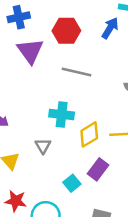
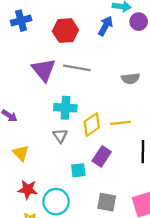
purple triangle: (30, 51) -> (44, 70), moved
gray triangle: (43, 146) -> (60, 136), moved
cyan square: (72, 183) -> (78, 170), turned 35

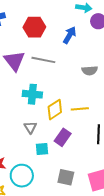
blue arrow: (105, 26) -> (70, 35), moved
gray triangle: (60, 136) -> (30, 127), moved

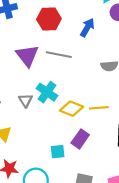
cyan cross: (32, 94) -> (47, 92), turned 30
yellow diamond: (55, 110) -> (72, 109), turned 55
gray triangle: (30, 127) -> (25, 100), moved

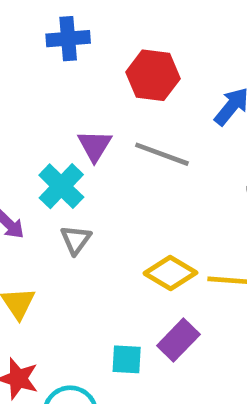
purple triangle: (27, 56) -> (95, 146), size x0.7
cyan cross: (47, 92) -> (61, 186), moved

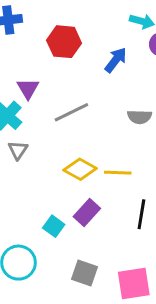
gray line: (162, 154) -> (71, 112), moved, turned -44
cyan square: (127, 359) -> (54, 226), turned 35

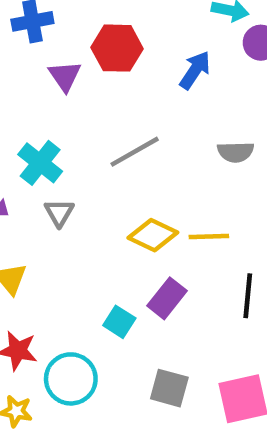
purple triangle: (28, 89) -> (65, 76), moved

